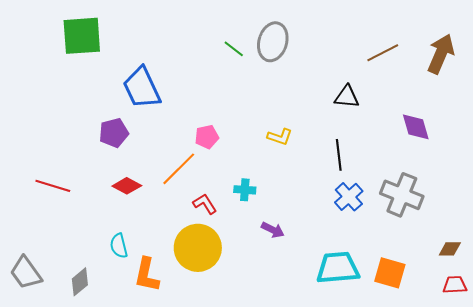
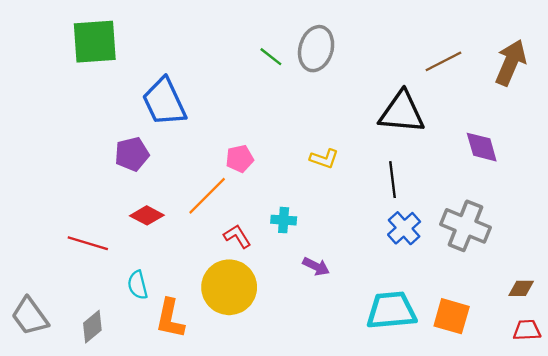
black triangle: (347, 97) -> (402, 112), size x1.6
red line: (53, 186) -> (88, 243), moved

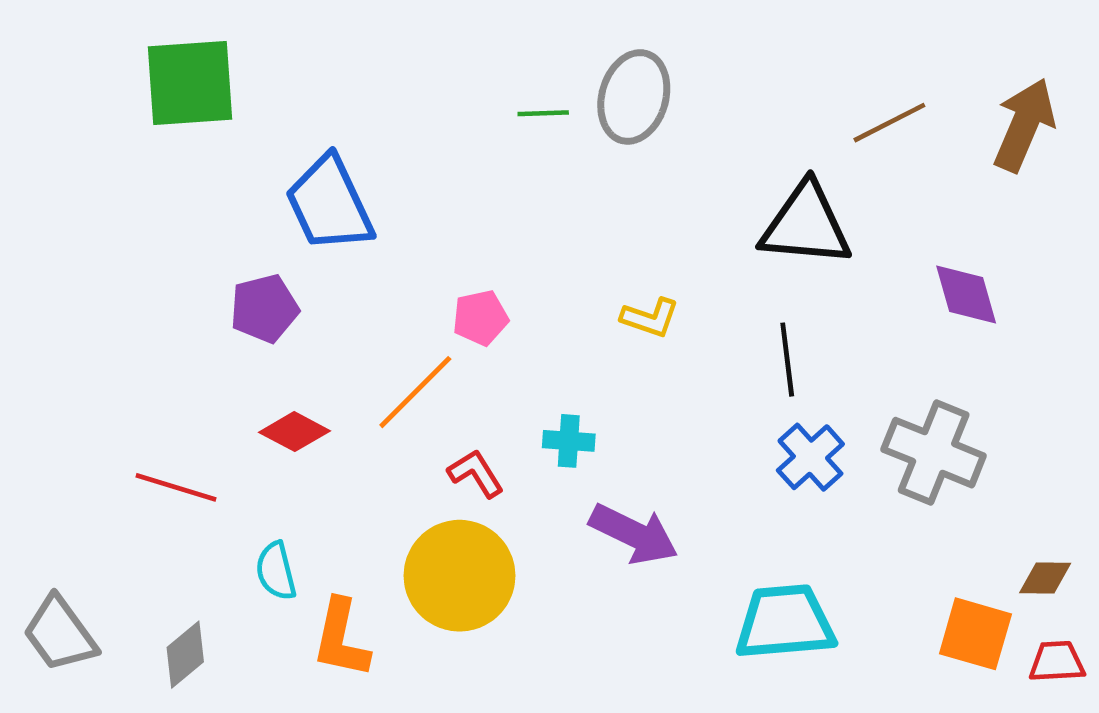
green line: (271, 57) -> (543, 113), turned -40
purple arrow: (316, 266) -> (634, 534), size x1.6
orange square: (452, 316) -> (975, 634), moved

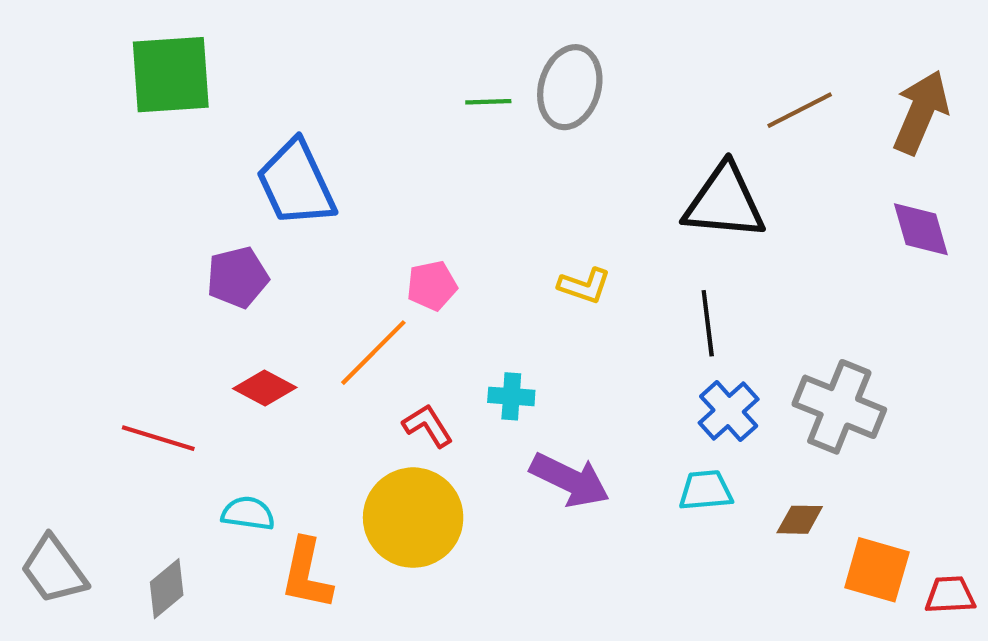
purple diamond: (966, 294) -> (921, 229), moved
cyan semicircle: (276, 571) -> (248, 513), turned 112
brown diamond: (1045, 578) -> (800, 520), moved
cyan trapezoid: (785, 622) -> (706, 490), moved, size x0.6

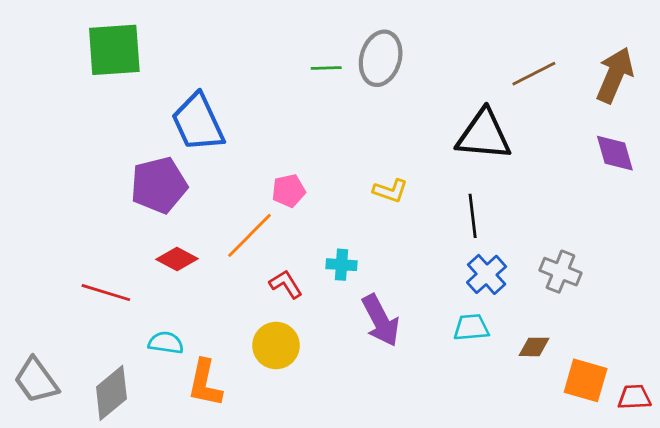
purple pentagon: (238, 277) -> (159, 185), size x1.4
gray cross: (839, 407) -> (560, 272), size x0.7
purple arrow: (570, 480) -> (381, 320), turned 36
yellow circle: (413, 518) -> (276, 346), size x0.7
gray diamond: (167, 589) -> (111, 393), size x1.4

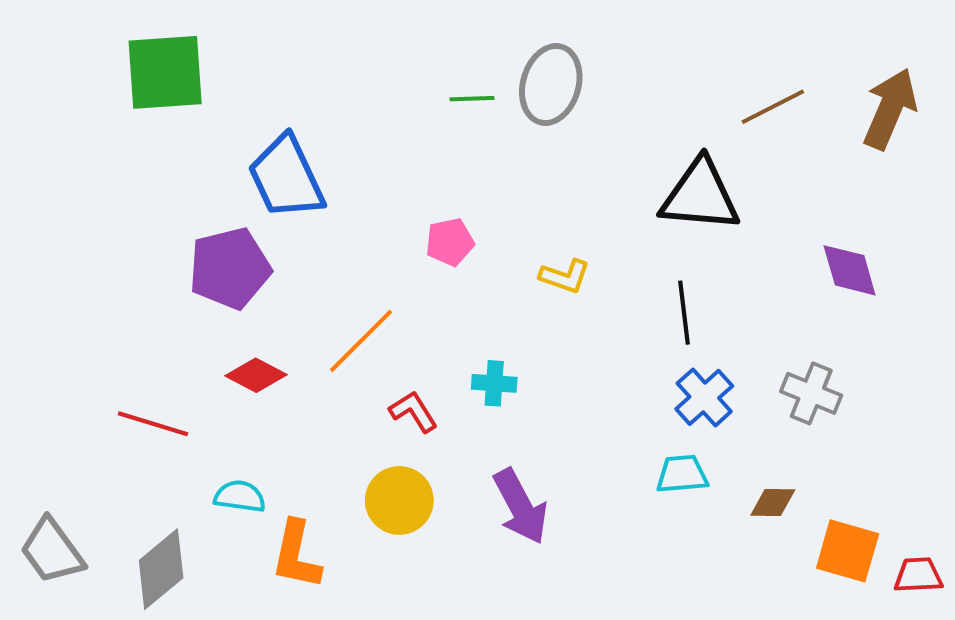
purple diamond: (615, 153) -> (850, 270), moved
pink pentagon: (289, 191) -> (450, 242), moved
purple arrow: (381, 320) -> (520, 506), moved

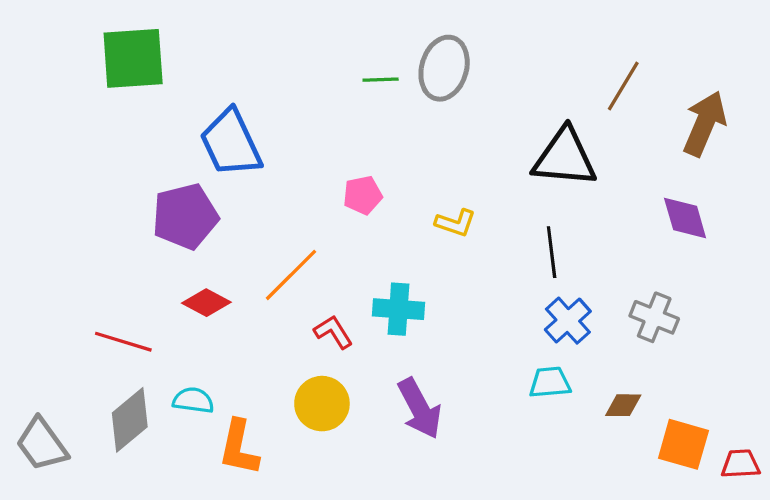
brown line: (773, 107) -> (623, 86), turned -32
brown arrow: (890, 109) -> (705, 124), moved
cyan cross: (494, 383) -> (398, 309), size x1.4
gray diamond: (161, 569) -> (130, 420), moved

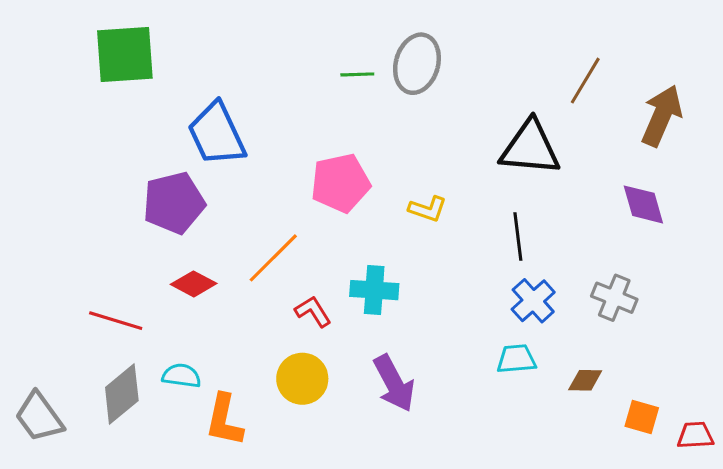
pink pentagon: (363, 195) -> (341, 183), size x1.6
orange square: (683, 444) -> (642, 417), size x0.7

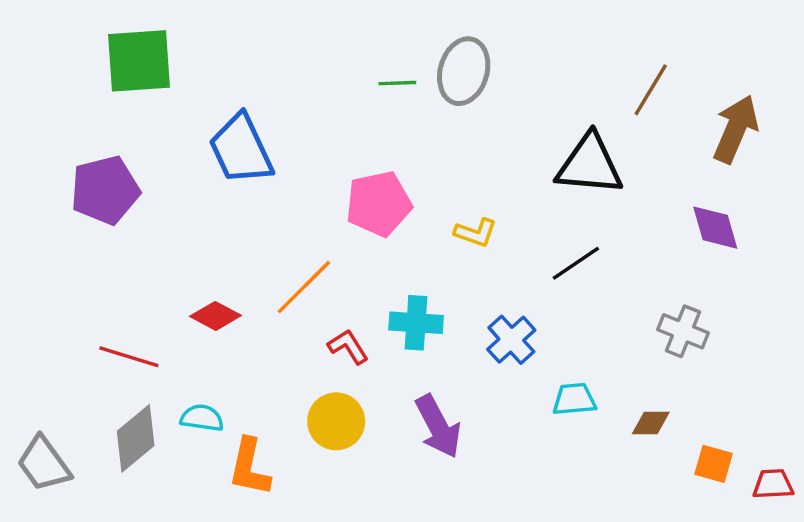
purple pentagon: (174, 203) -> (105, 190), moved
black line: (518, 237) -> (576, 263), turned 63
blue cross: (533, 301) -> (511, 340), moved

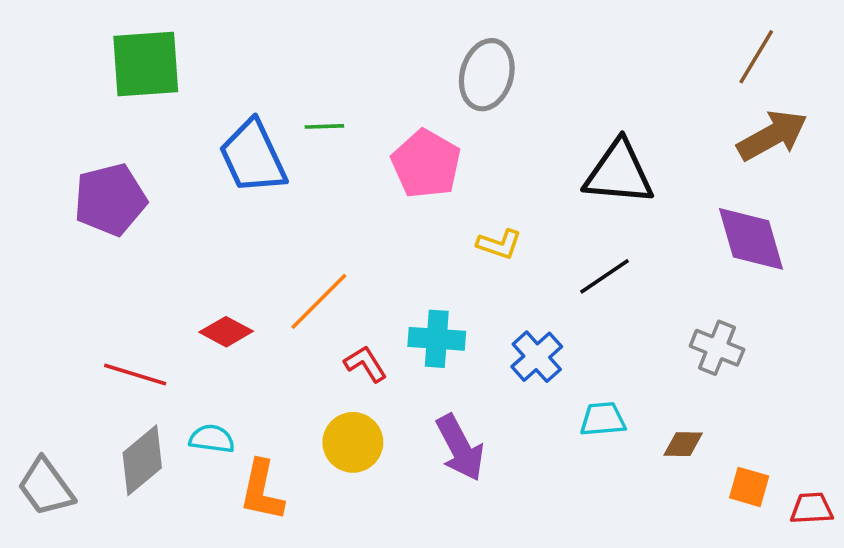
green line: (397, 83) -> (324, 126), moved
brown line: (651, 90) -> (756, 57), moved
brown arrow: (736, 129) -> (772, 135), turned 38
pink pentagon: (379, 204) -> (426, 164), moved, turned -30
purple diamond: (715, 228) -> (751, 239), size x1.4

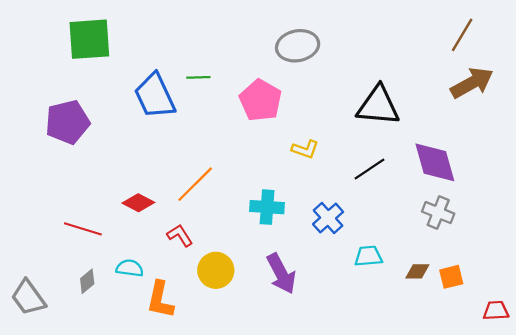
gray ellipse: (487, 75) -> (298, 46), turned 63
purple diamond: (751, 239) -> (435, 162), moved
red L-shape: (365, 364) -> (180, 235), moved
gray diamond: (142, 460) -> (87, 281), size x0.6
orange square: (749, 487) -> (451, 277), moved, turned -30

